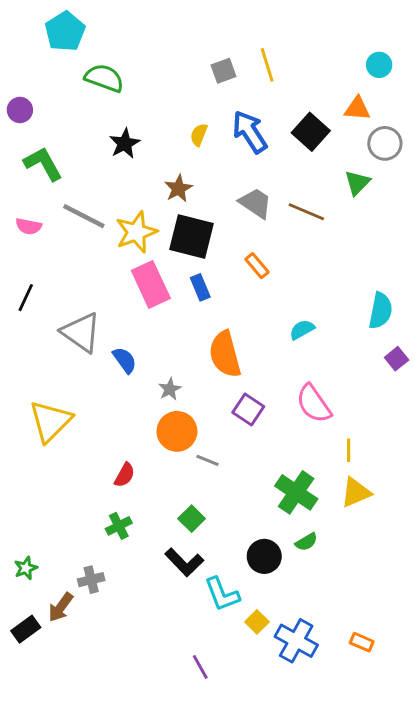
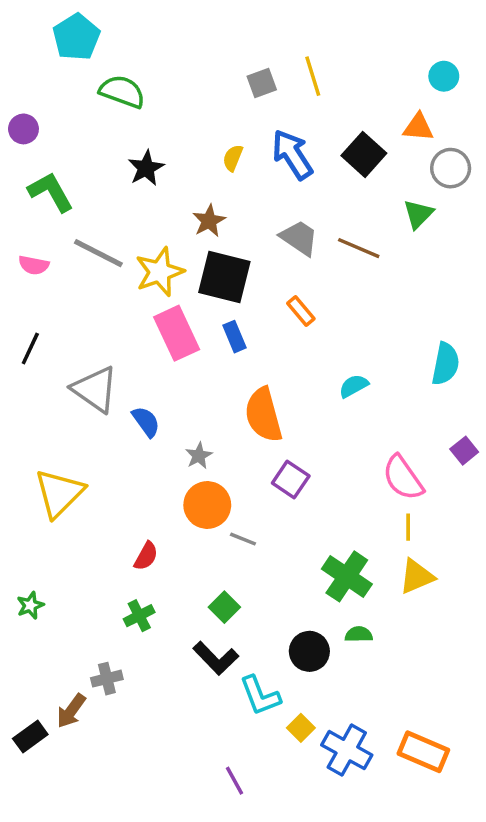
purple square: (397, 359) -> (464, 451), moved
pink semicircle: (314, 404) -> (403, 478), moved
green semicircle: (306, 542) -> (359, 634), turned -150
green star: (26, 568) -> (30, 605), moved
orange rectangle: (362, 642) -> (423, 752), size x1.8

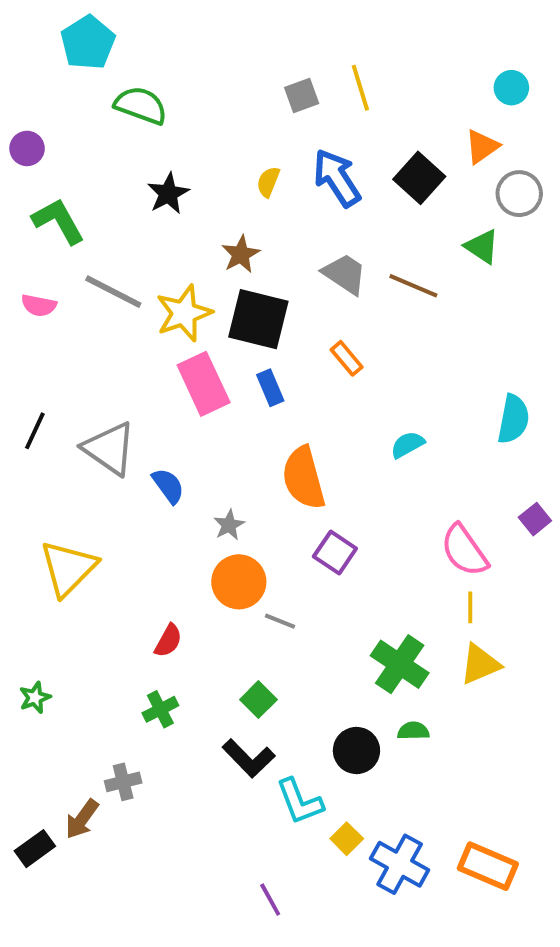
orange triangle: (418, 127) -> (482, 147), turned -40
green triangle: (418, 214) -> (482, 247), turned -40
black line: (30, 348) -> (35, 431), moved

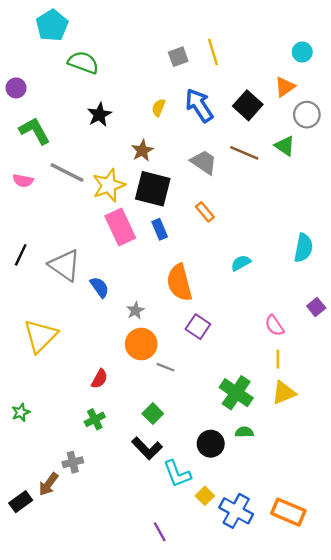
brown line: (413, 286) -> (244, 153), moved
pink semicircle: (464, 550) -> (274, 325), size x0.7

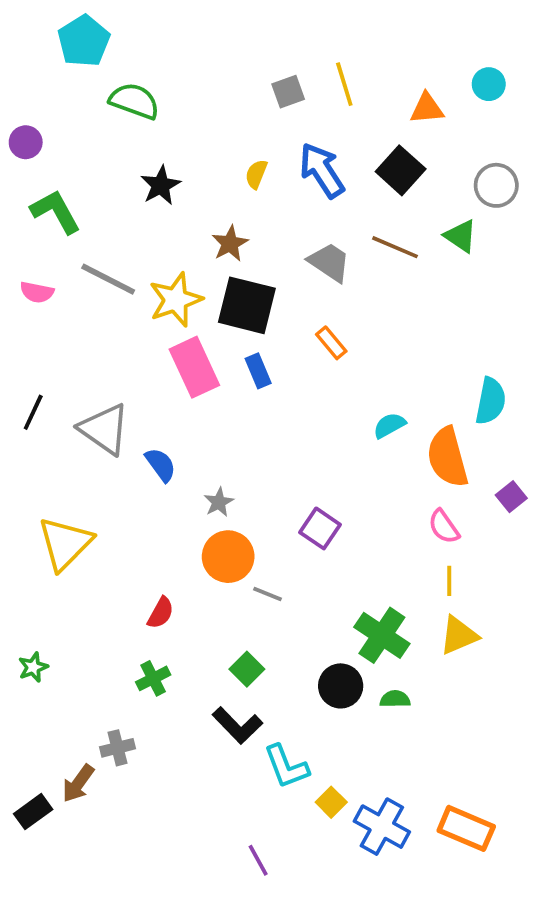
orange triangle: (285, 87) -> (427, 108), moved, turned 30
orange semicircle: (179, 283) -> (447, 457), moved
black circle: (211, 444) -> (341, 686), moved

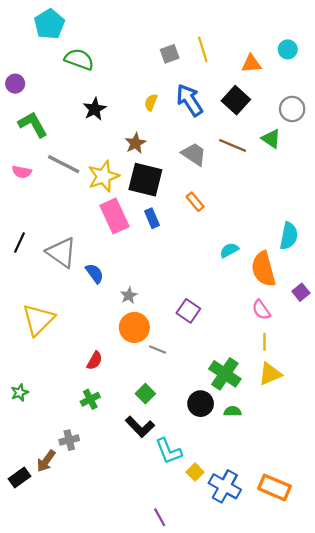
purple line: (258, 860) -> (160, 517), moved

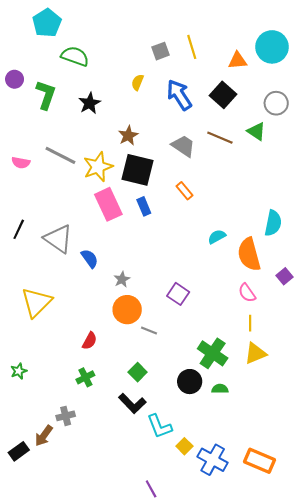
cyan circle: (288, 49) -> (272, 47), size x1.8
yellow semicircle: (151, 102) -> (138, 82), moved
green L-shape: (33, 124) -> (46, 95), moved, turned 48

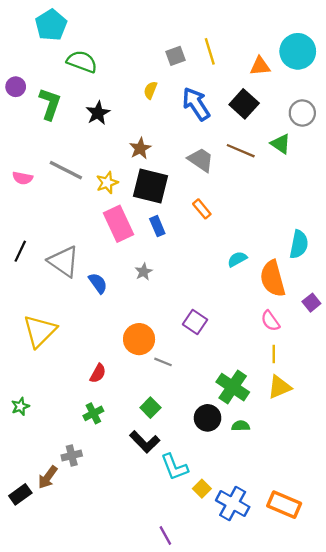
yellow star: (98, 167) -> (107, 183), size x0.7
gray star: (122, 279) -> (144, 272), moved

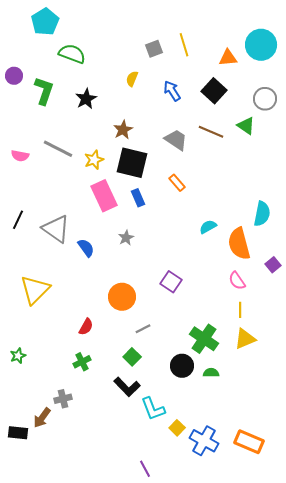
blue arrow: (196, 104) -> (172, 91), size x0.7
gray line: (163, 362) -> (143, 329), moved, turned -49
black rectangle: (20, 494) -> (18, 433), turned 42

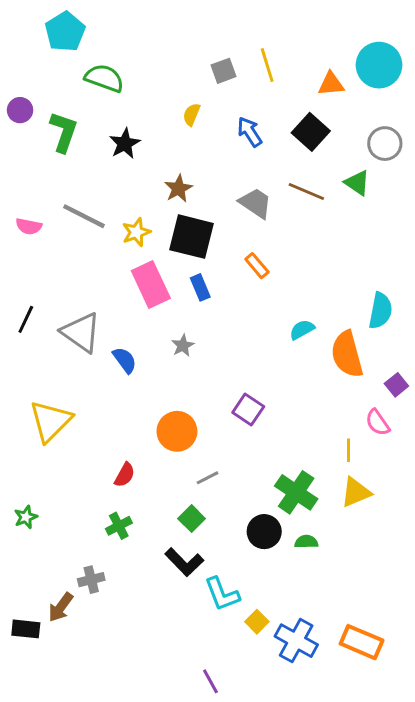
pink semicircle: (237, 281) -> (378, 423), moved

